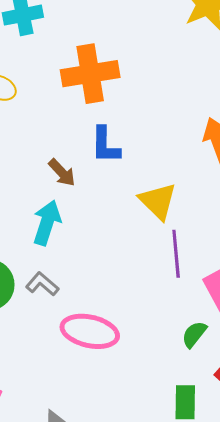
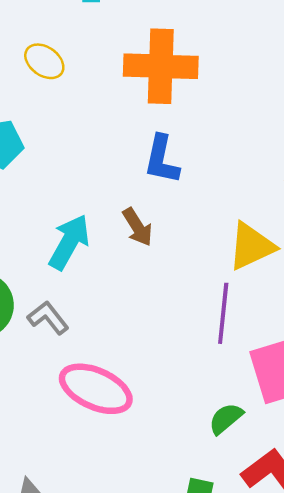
brown arrow: (62, 173) -> (137, 227), moved
yellow triangle: (158, 201) -> (251, 246), moved, turned 39

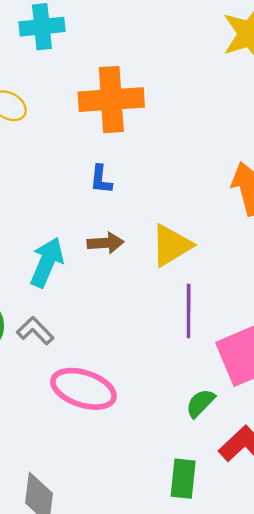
blue L-shape: (162, 160) -> (101, 179), moved, size x0.7
brown arrow: (137, 227) -> (105, 243), turned -56
yellow triangle: (251, 246) -> (171, 245), moved

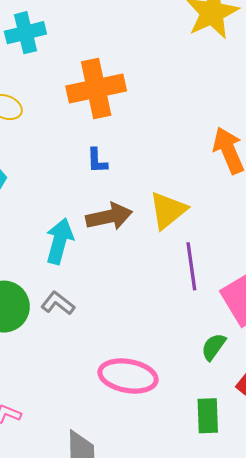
brown arrow: (105, 243) -> (109, 217), size x1.4
pink ellipse: (83, 389) -> (128, 376), moved

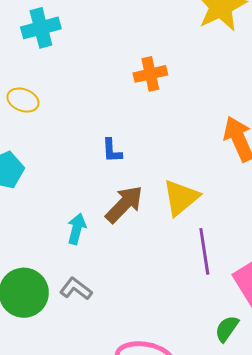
orange cross: (96, 89) -> (150, 74), moved, size x0.6
brown arrow: (109, 217) -> (124, 204), turned -33
cyan arrow: (59, 241) -> (77, 229), size x0.7

